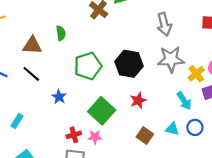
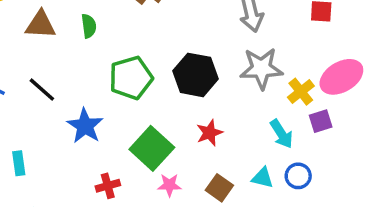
brown triangle: (32, 45) -> (41, 25), moved
blue star: (59, 97) -> (85, 126), size x1.5
cyan rectangle: (17, 121) -> (19, 163), turned -40
pink star: (95, 137) -> (169, 185), moved

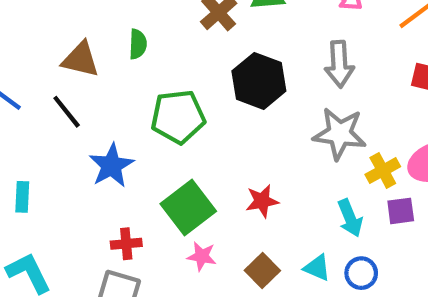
brown triangle: (41, 25) -> (81, 59), moved
black hexagon: (196, 75) -> (259, 81), moved

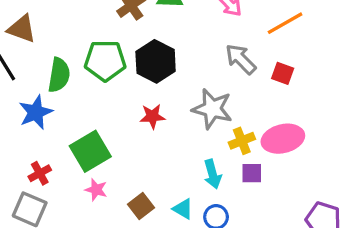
green semicircle: (138, 44) -> (59, 75), moved, size x1.5
gray arrow: (339, 64) -> (241, 59), moved, turned 132
green pentagon: (178, 117) -> (105, 61), moved
red star: (262, 201) -> (152, 116), moved
red cross: (126, 244) -> (40, 173), turned -30

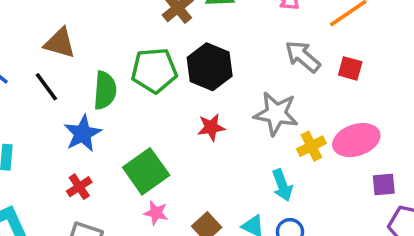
red cross: (40, 173) -> (79, 187), moved
purple square: (252, 173) -> (384, 184), moved

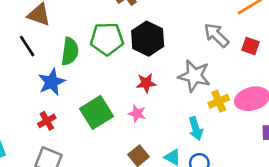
pink star: (156, 213) -> (137, 113), moved

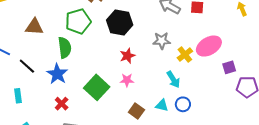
green pentagon: (107, 39) -> (78, 21), moved
black line: (27, 46) -> (27, 66), moved
gray star: (194, 76) -> (162, 41), size x0.7

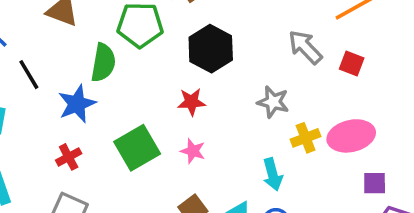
red star: (127, 56) -> (191, 102), moved

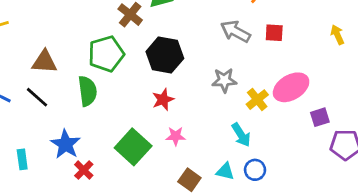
black line: (29, 75) -> (37, 97), moved
blue star: (77, 104) -> (66, 144), moved

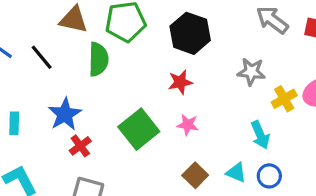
brown triangle: (45, 62) -> (73, 20), moved

